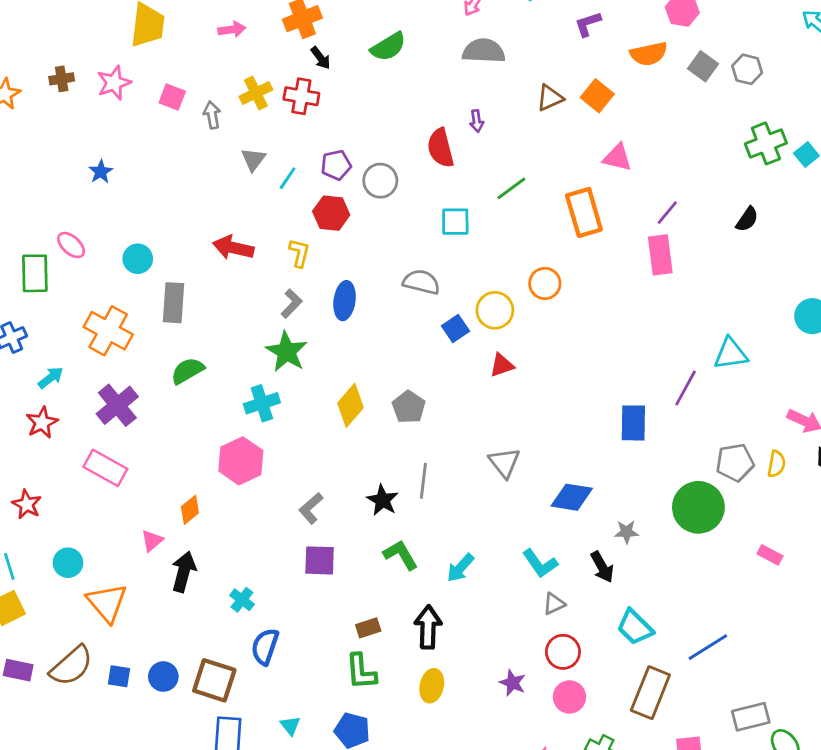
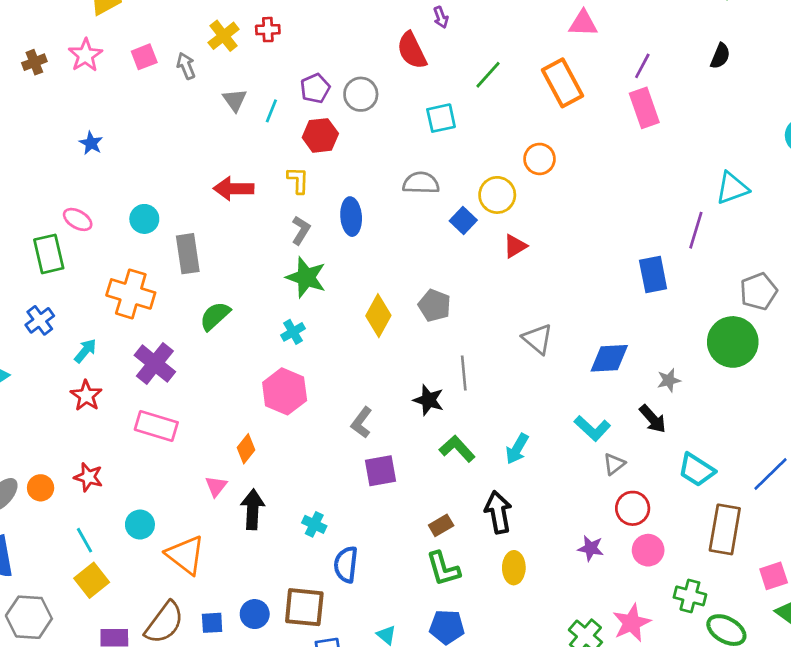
red cross: (301, 96) -> (268, 30), size x0.7
pink square: (172, 97) -> (144, 57), turned -30
cyan cross: (262, 403) -> (293, 332), size x0.7

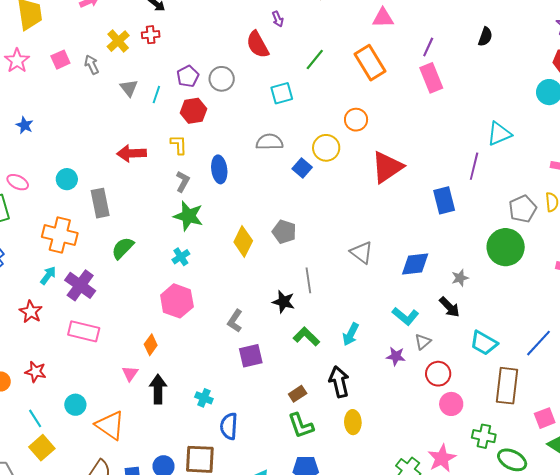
red triangle: (515, 246) -> (387, 167), moved, size x1.8
cyan arrow: (85, 351) -> (48, 275), moved
purple star: (591, 548) -> (396, 356), moved

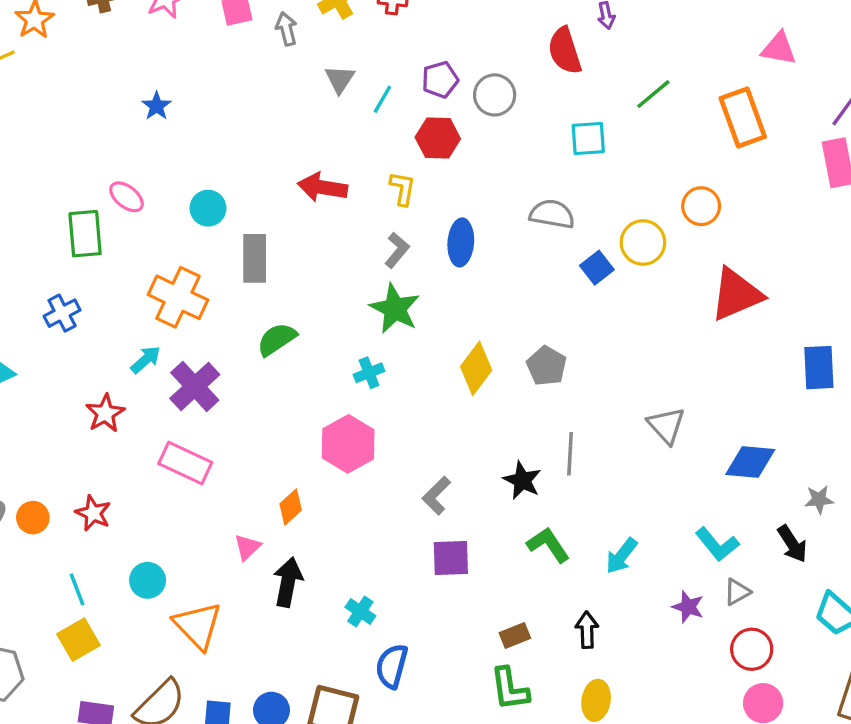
black arrow: (339, 382) -> (587, 630), size x0.7

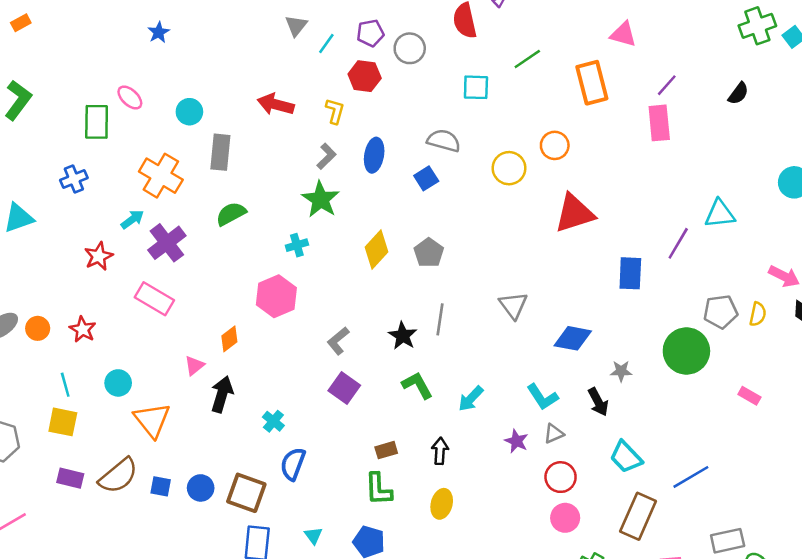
blue square: (597, 268) -> (426, 178), moved
purple square: (451, 558) -> (344, 388), turned 32
yellow square: (79, 640) -> (63, 422), turned 36

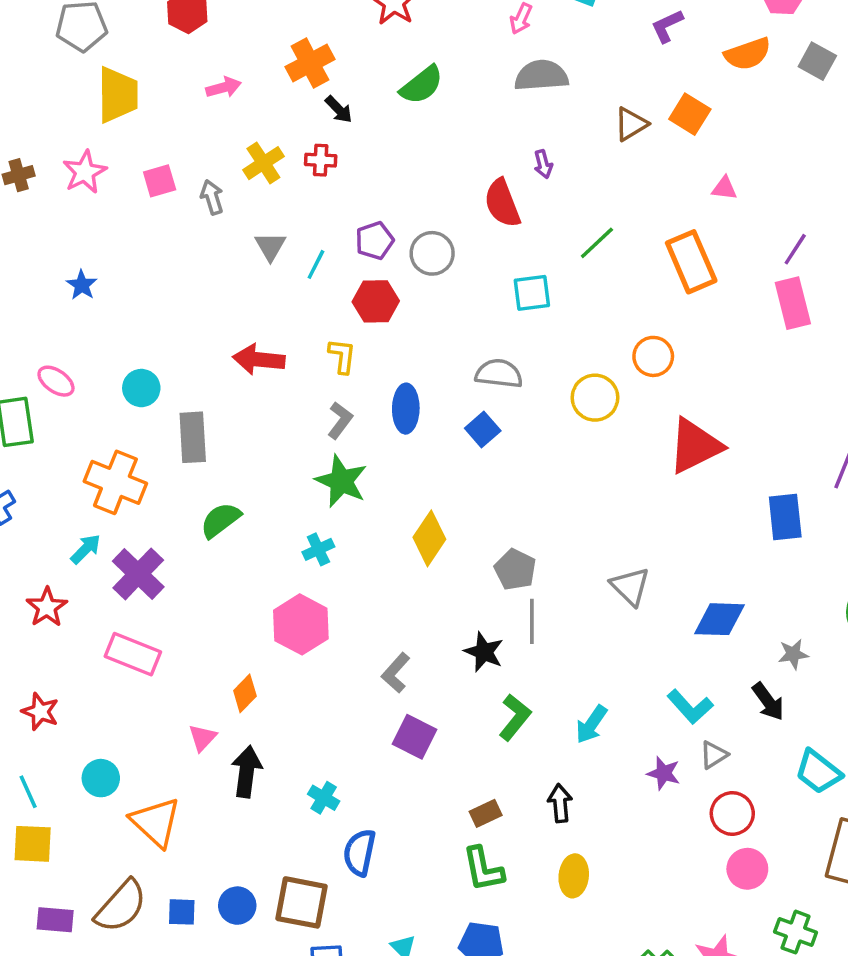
pink triangle: (623, 34) -> (724, 188), size x0.7
gray pentagon: (429, 253) -> (515, 570), moved
green L-shape: (417, 385) -> (515, 717), turned 76

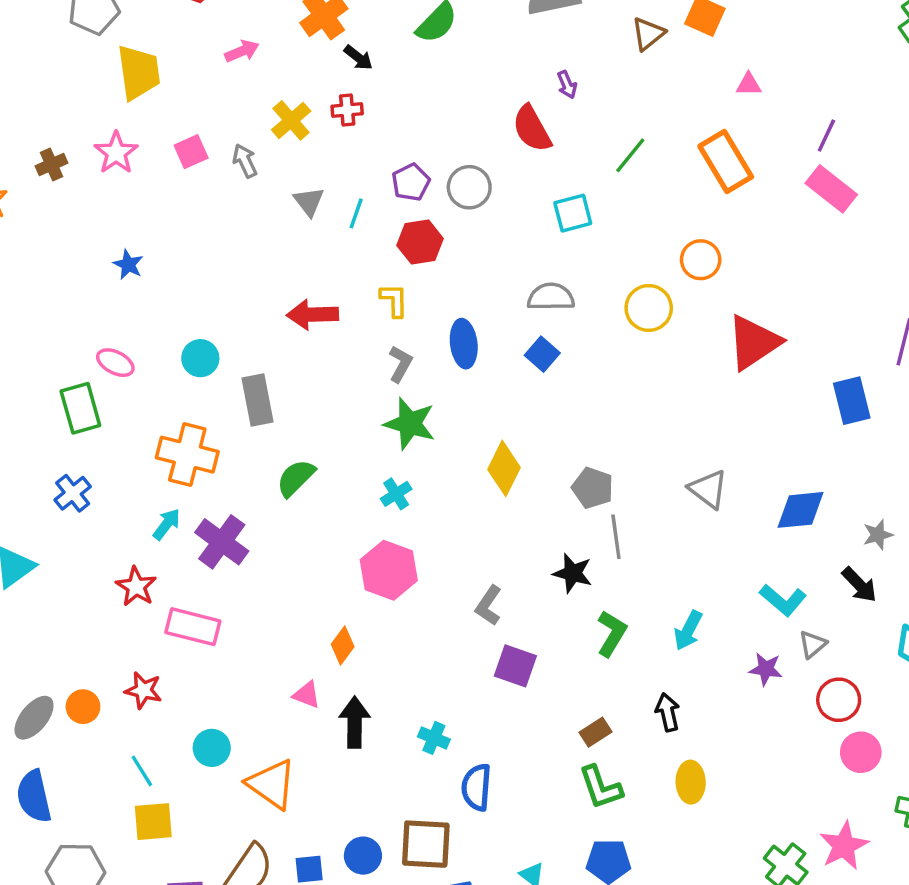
pink rectangle: (793, 303) -> (831, 189), turned -30
pink rectangle: (133, 654) -> (193, 627), moved
pink triangle: (202, 738) -> (307, 695), turned -44

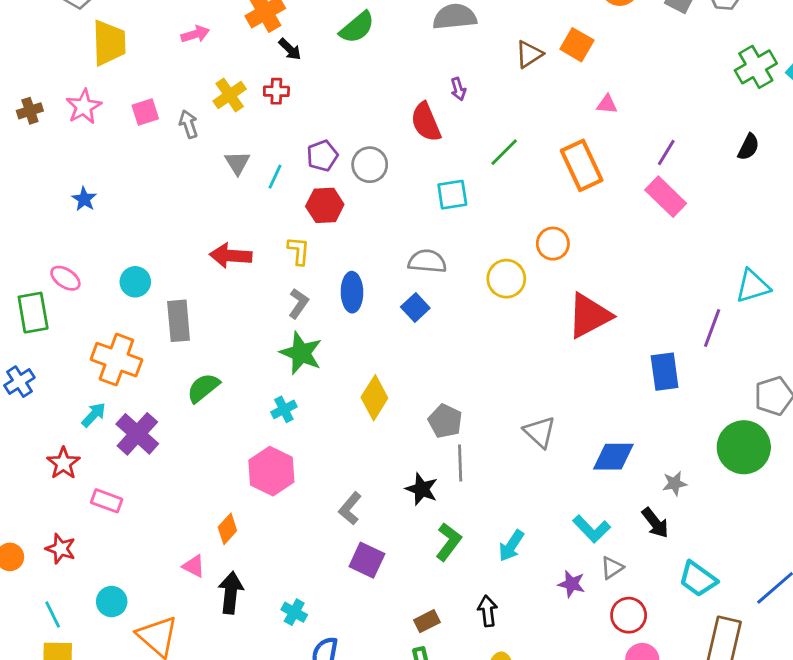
pink rectangle: (193, 627) -> (107, 501), size x0.7

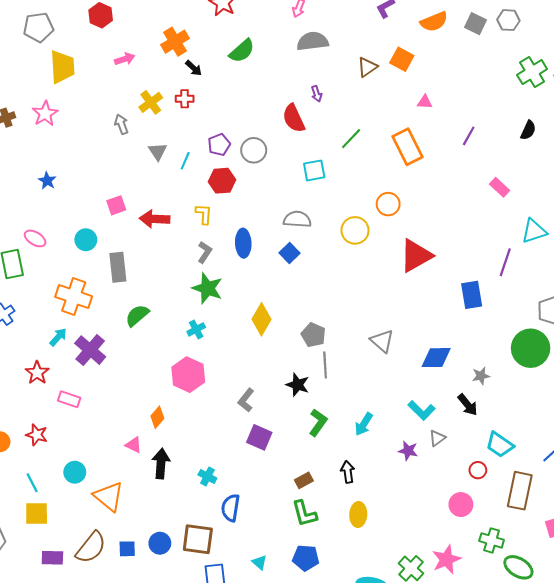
pink square: (145, 112) -> (116, 205), moved
pink rectangle: (666, 197) -> (500, 187), moved, size x0.7
red circle: (629, 615) -> (478, 470), moved, size x0.7

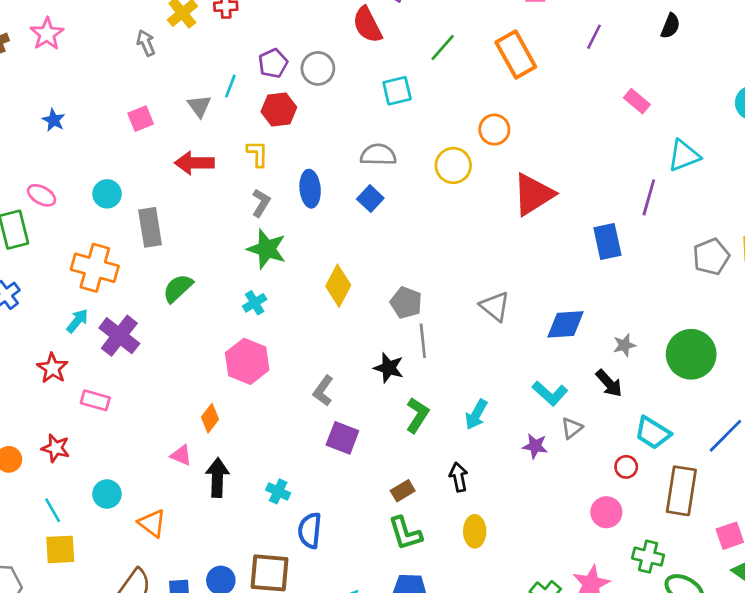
gray triangle: (158, 151) -> (199, 106), moved
pink square: (116, 205) -> (141, 119), moved
green circle: (531, 348) -> (691, 354), moved
orange triangle: (109, 496) -> (152, 523), size x0.7

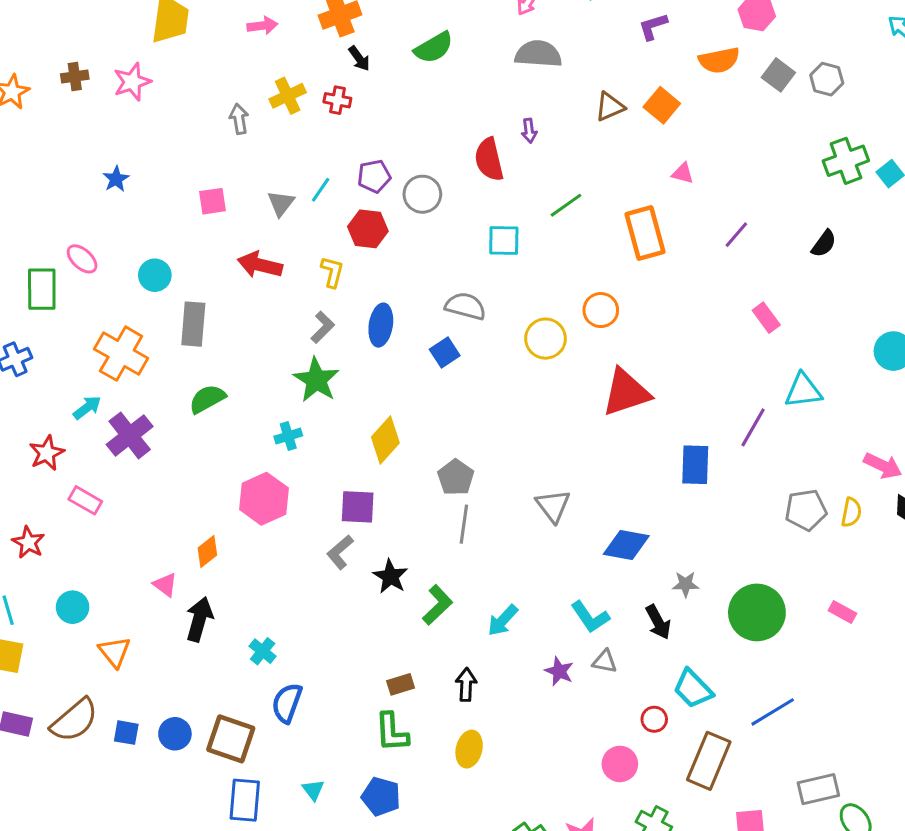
black star: (389, 368) -> (391, 576), moved
gray triangle: (572, 428) -> (605, 661), turned 35
purple square: (342, 438) -> (358, 507), moved, turned -32

